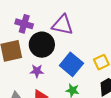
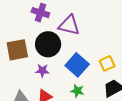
purple cross: (24, 24) -> (40, 13), moved

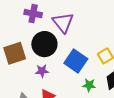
purple triangle: (69, 25) -> (63, 23), turned 45
green star: (77, 91) -> (89, 85), moved

